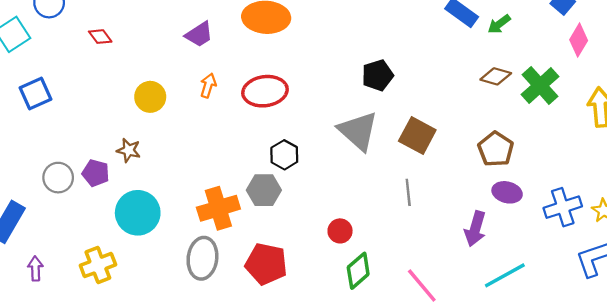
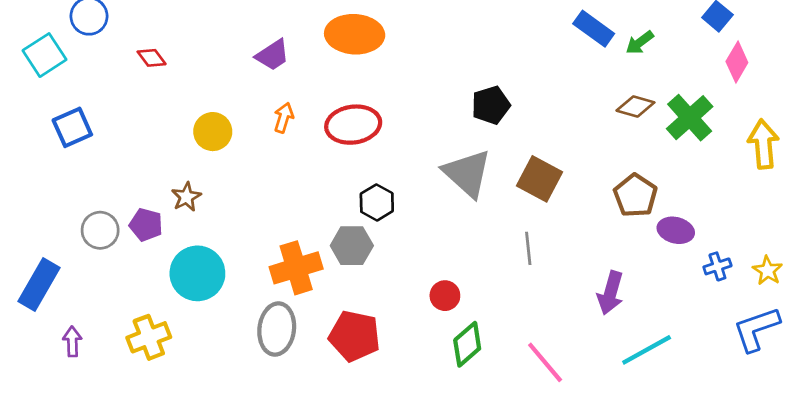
brown star: (129, 150) -> (186, 197), turned 30
purple ellipse: (507, 192) -> (676, 230), moved
blue cross: (563, 207) -> (717, 266), size x0.6

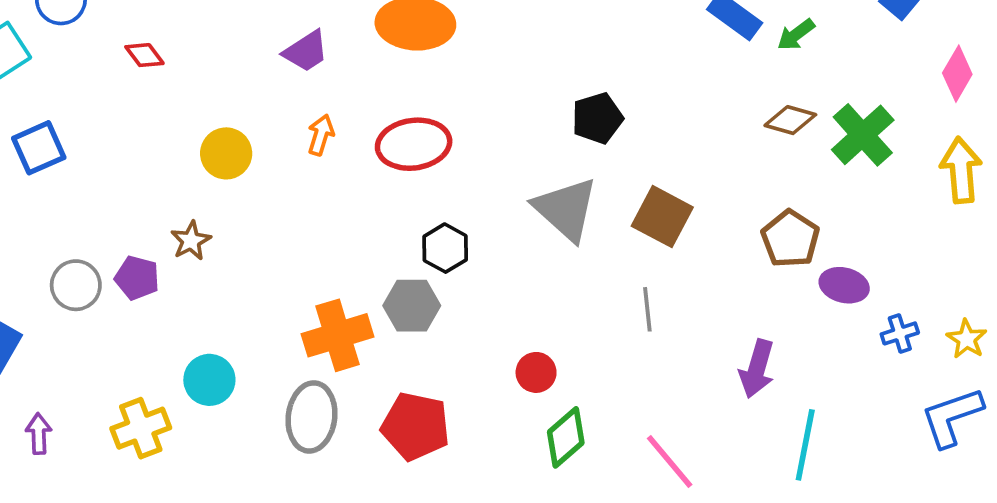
pink diamond: (737, 62) -> (957, 74), moved
cyan circle: (197, 273) -> (209, 380), moved, size x0.7
cyan line: (647, 350) -> (805, 445), turned -50

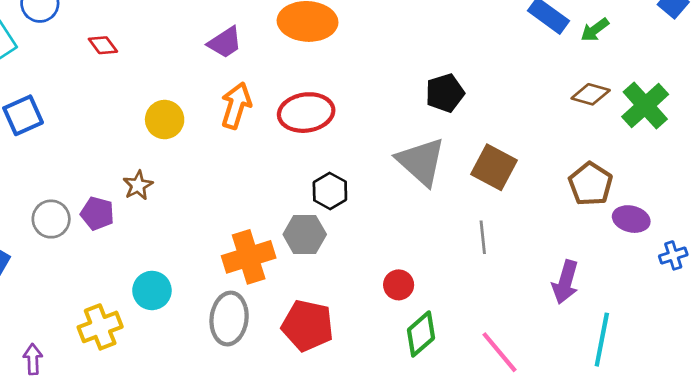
orange arrow: (321, 135) -> (236, 106), size x1.5
purple arrow: (39, 434) -> (33, 359), moved

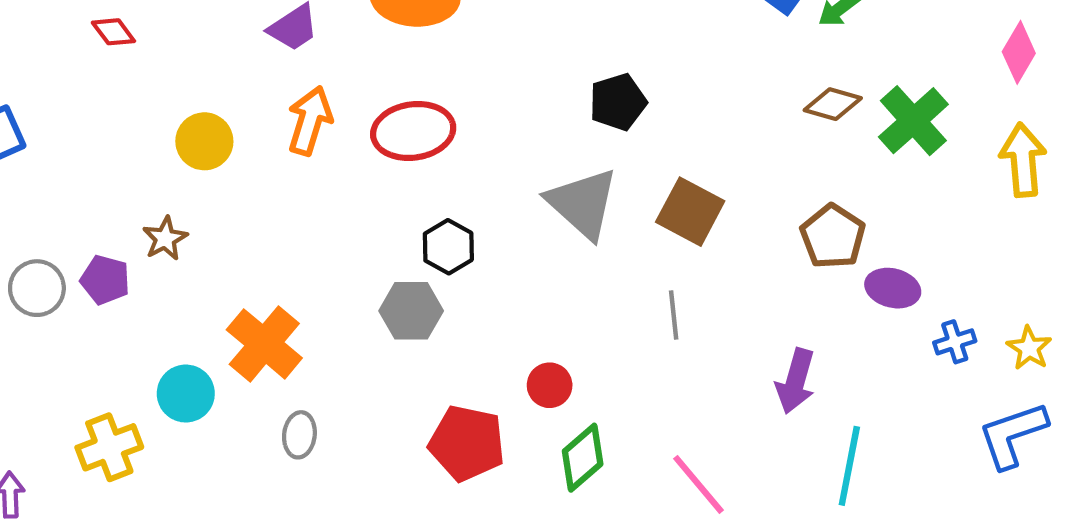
orange cross: (249, 257) -> (264, 344), moved, turned -33
gray ellipse: (229, 319) -> (299, 435), size x0.6
red pentagon: (308, 326) -> (467, 443), moved

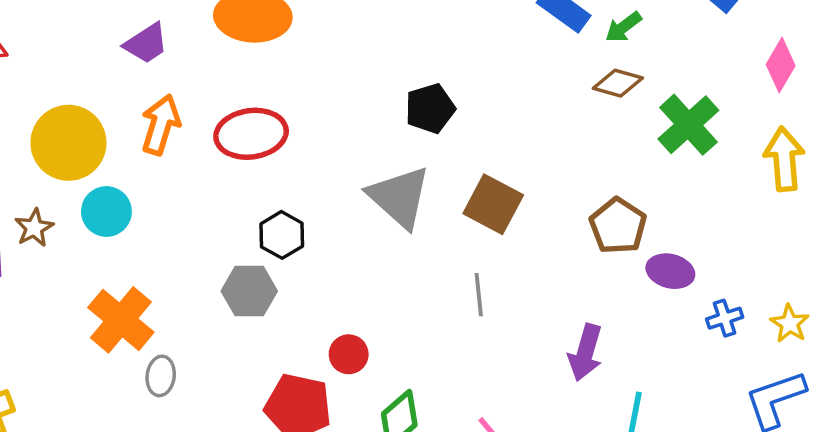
brown diamond: (833, 104) -> (618, 83), moved
yellow circle: (204, 141) -> (68, 143), size x1.5
red circle: (550, 385) -> (349, 354), moved
cyan circle: (186, 394) -> (106, 211), moved
gray ellipse: (299, 435) -> (161, 376), moved

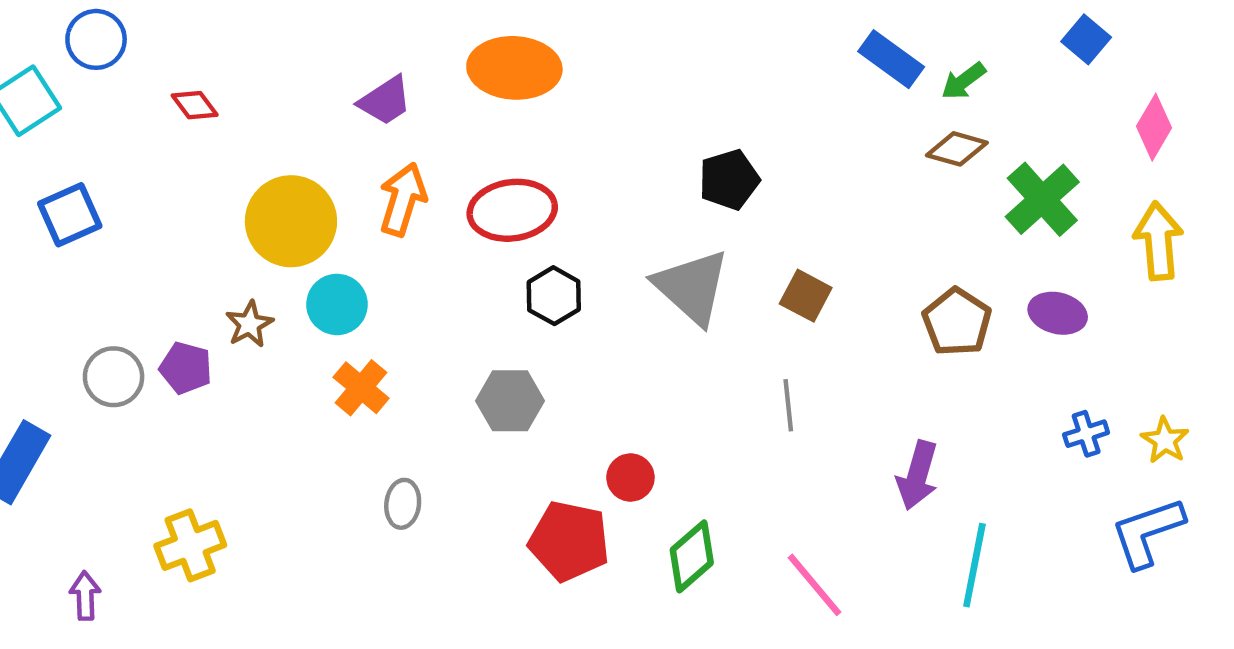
brown square: (493, 204) -> (806, 296), size x0.7
black hexagon: (282, 235) -> (554, 296), moved
purple ellipse: (670, 271) -> (1058, 313), moved
orange cross: (121, 320) -> (361, 388), moved, size x0.7

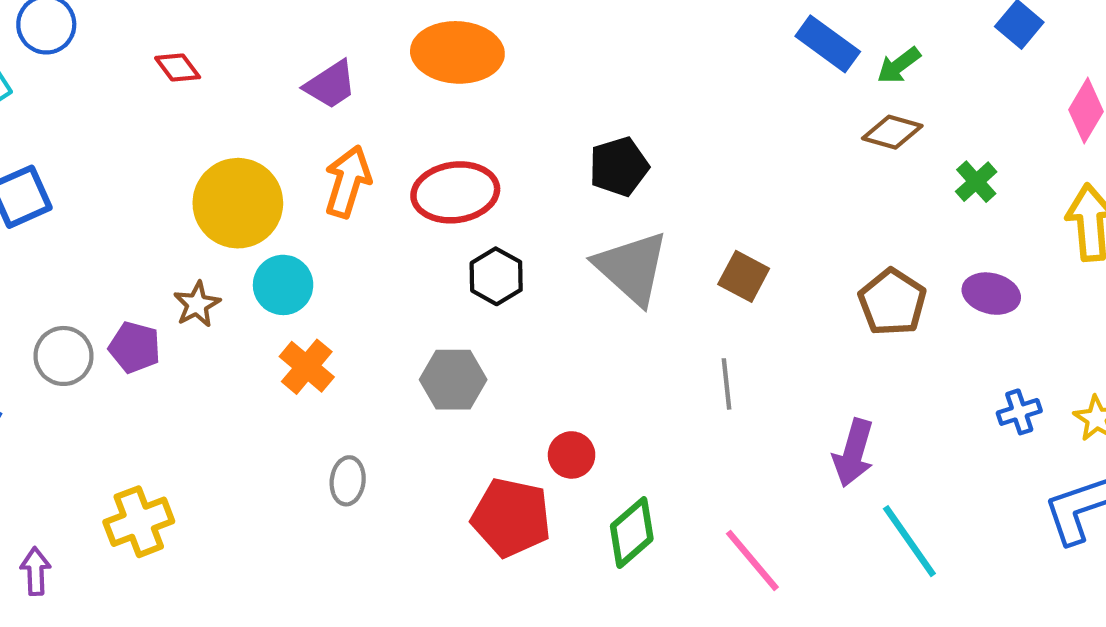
red diamond: (195, 105) -> (178, 68), moved
black pentagon: (729, 180) -> (619, 167), moved
green cross: (1042, 199) -> (976, 182), size x0.6
cyan line: (974, 565) -> (909, 541), turned -46

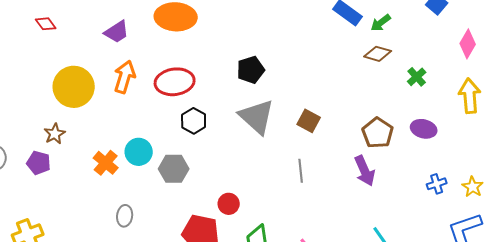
cyan circle: (283, 285) -> (139, 152), moved
purple pentagon: (135, 347) -> (39, 163), moved
purple arrow: (854, 453) -> (365, 171), moved, turned -40

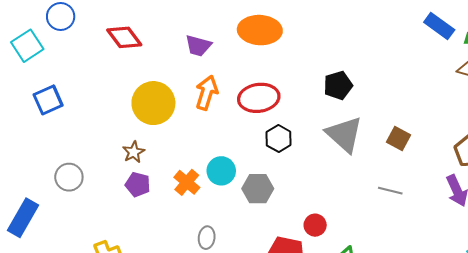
red diamond: (46, 24) -> (124, 37), size x1.6
purple trapezoid: (117, 32) -> (198, 46), turned 48
purple pentagon: (39, 163) -> (138, 184), moved
gray line: (301, 171) -> (390, 191), turned -70

